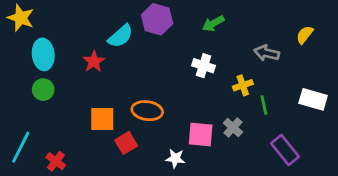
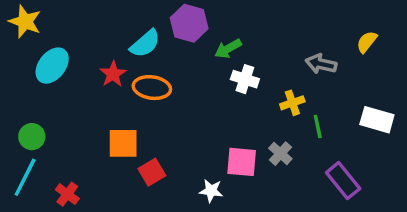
green arrow: (213, 23) -> (228, 49), moved
cyan ellipse: (43, 54) -> (52, 66), turned 44
green circle: (43, 90) -> (32, 137), moved
orange ellipse: (147, 111) -> (152, 88), moved

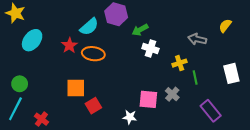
white rectangle: (377, 120) -> (231, 73), turned 60

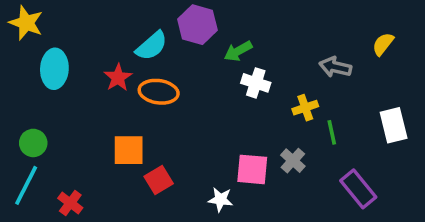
cyan ellipse: (32, 40) -> (54, 69), turned -35

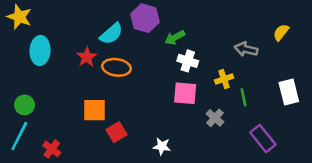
pink square: (252, 169) -> (185, 93), moved

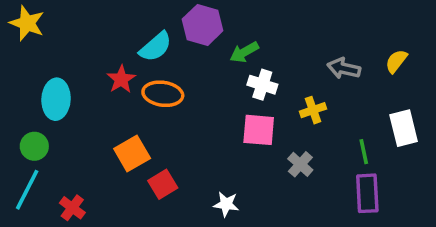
yellow semicircle: (281, 32) -> (396, 61), moved
cyan ellipse: (40, 51) -> (56, 99), moved
green line: (243, 97) -> (364, 152), moved
orange square: (94, 110) -> (132, 153), turned -30
purple rectangle: (263, 139) -> (367, 193), turned 36

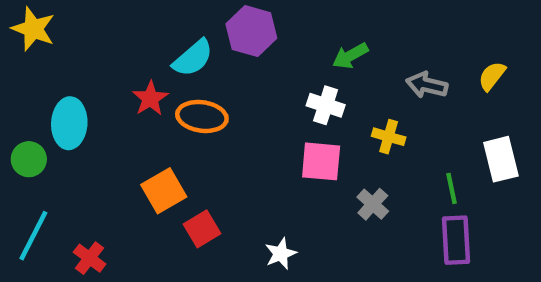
green arrow: (244, 52) -> (350, 56), moved
yellow cross: (313, 110) -> (389, 137), turned 35
green circle: (34, 146) -> (29, 159), moved
white star: (226, 204) -> (281, 254), turned -30

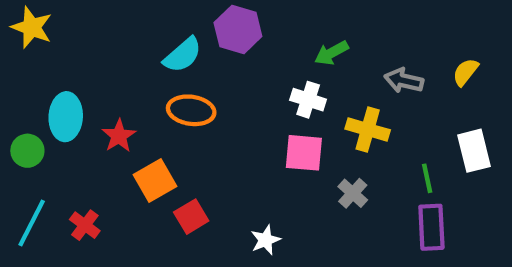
red star: (150, 98) -> (119, 136), moved
yellow cross: (389, 137) -> (368, 129), size x1.4
red cross: (90, 258) -> (85, 225), moved

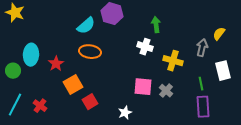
green arrow: (331, 53) -> (156, 25), turned 112
gray arrow: (404, 81) -> (202, 48), moved, turned 90
pink square: (304, 153) -> (143, 87), moved

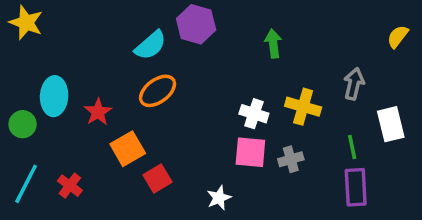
yellow semicircle: (219, 34) -> (398, 37), moved
white cross: (145, 47) -> (254, 114), moved
orange ellipse: (90, 52) -> (158, 91), turned -45
gray cross: (166, 91) -> (291, 159), turned 32

